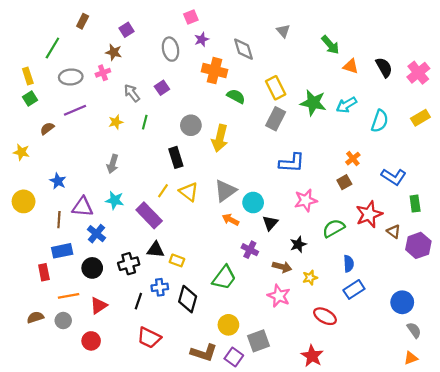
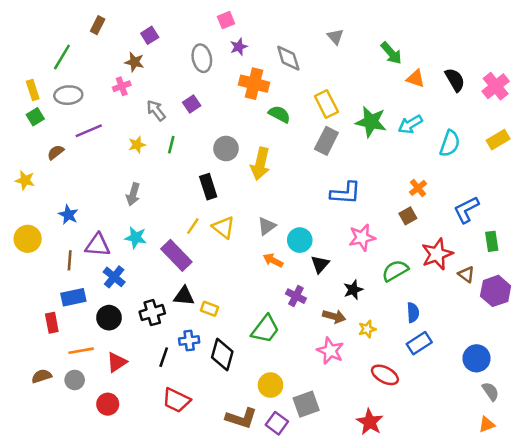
gray ellipse: (71, 77) -> (68, 95), moved
blue L-shape: (394, 177) -> (466, 210), turned 120
gray triangle: (225, 191) -> (267, 226), size x0.7

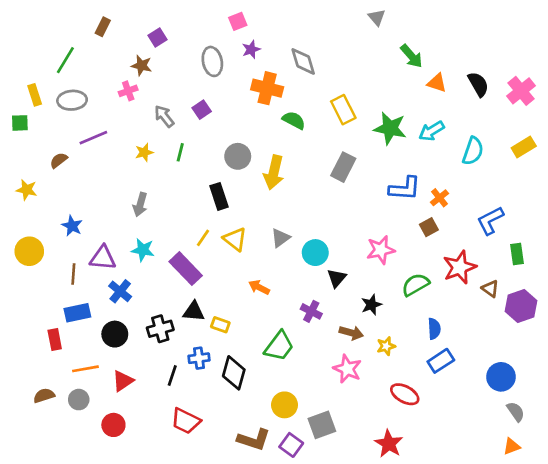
gray triangle: (335, 37) -> (377, 17), moved
green square: (35, 117) -> (20, 123), moved, turned 30
gray rectangle: (326, 141) -> (343, 167), moved
blue L-shape: (346, 193) -> (405, 188), moved
orange arrow: (273, 260) -> (259, 287), moved

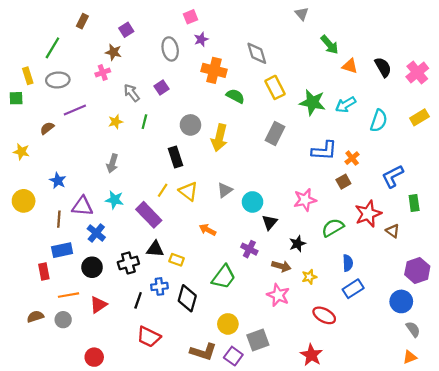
gray diamond: (303, 61) -> (257, 53), moved
purple hexagon: (521, 306) -> (417, 270), moved
red circle: (113, 425) -> (94, 357), moved

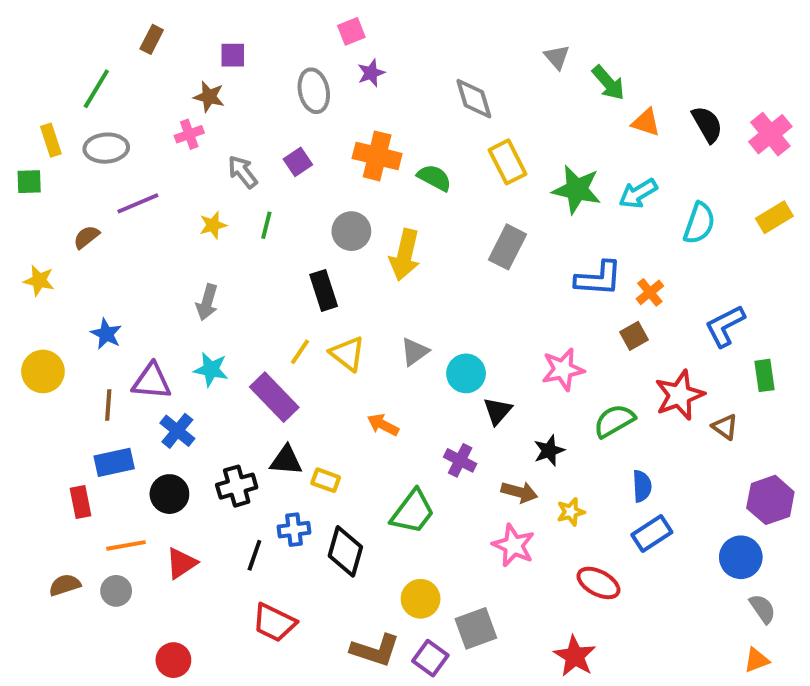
gray triangle: (302, 14) -> (557, 57), moved
purple square: (126, 30) -> (233, 55), turned 32
orange cross: (214, 70) -> (377, 156), moved

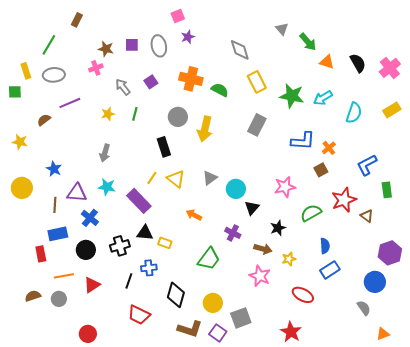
purple square: (233, 55) -> (132, 45), moved
black diamond: (345, 551) -> (176, 295), moved
gray semicircle: (763, 609) -> (364, 308), moved

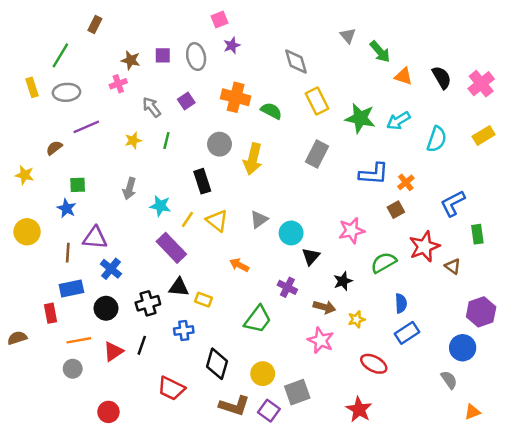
green square: (15, 92) -> (78, 185), moved
cyan star: (107, 187) -> (160, 206), moved
black line: (129, 281) -> (142, 345), moved
brown semicircle: (33, 296) -> (17, 338), moved

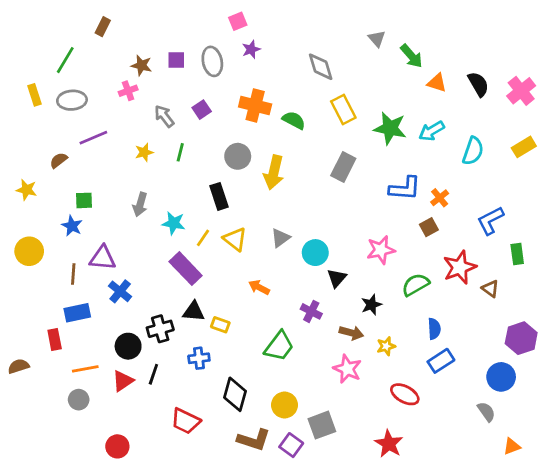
black circle: (106, 308) -> (128, 346), moved

